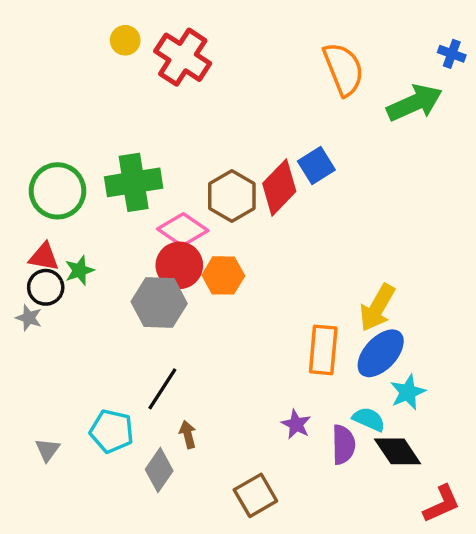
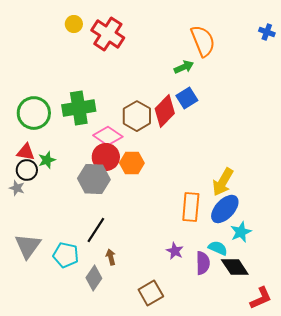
green arrow: (414, 103) -> (184, 67), moved, size x0.6
gray triangle: (47, 450) -> (28, 246), moved, size x1.8

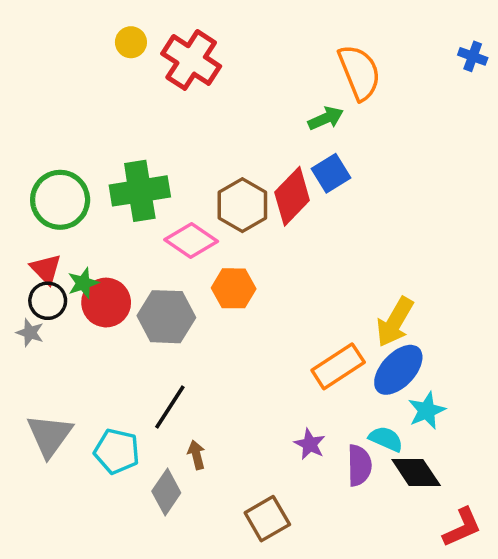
red triangle: (26, 152) -> (46, 269), turned 36
red circle: (106, 157) -> (106, 303), moved
orange rectangle: (191, 207) -> (338, 366), turned 52

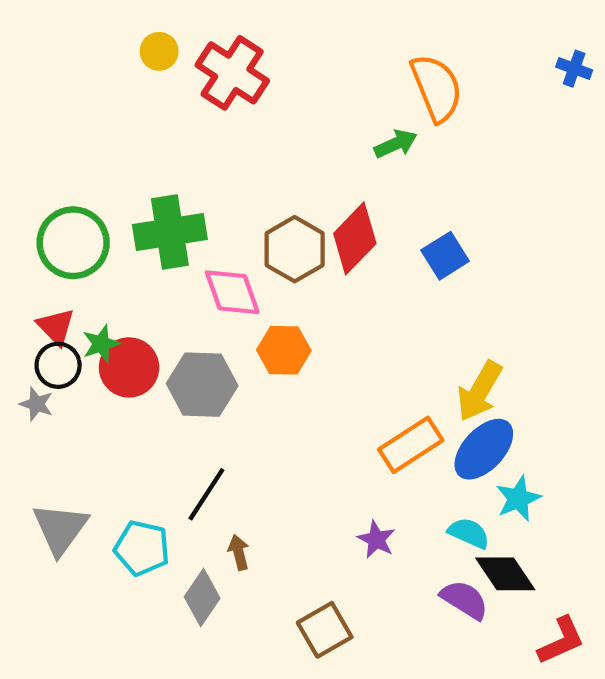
blue square: (331, 173) -> (445, 256), moved
pink diamond: (191, 241) -> (232, 292), turned 36
purple semicircle: (359, 465) -> (464, 600), moved, turned -57

